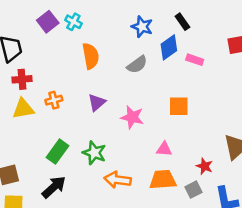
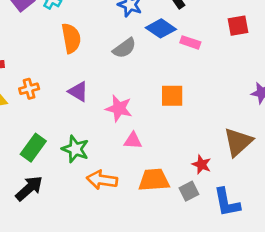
blue diamond: (169, 47) -> (161, 28), turned 70
purple triangle: (97, 103) -> (78, 92), turned -48
pink triangle: (164, 149) -> (133, 141), moved

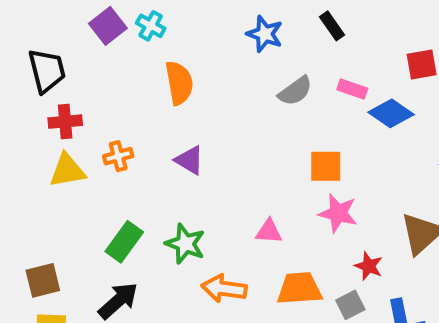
blue diamond: (161, 28) -> (391, 113), moved
gray semicircle: (124, 48) -> (295, 91), moved
pink star: (119, 108) -> (338, 213), moved

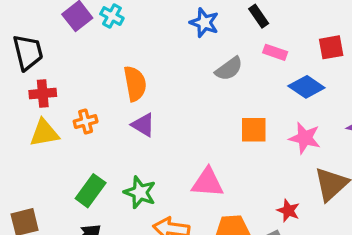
orange semicircle: (179, 83) -> (135, 84), moved
pink rectangle: (352, 89) -> (275, 52), moved
pink star: (338, 213) -> (305, 138), moved
pink triangle: (269, 231) -> (208, 182), size x1.5

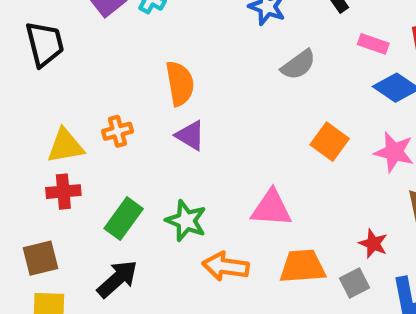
pink rectangle: (275, 52) -> (373, 44), moved
red cross: (43, 93) -> (63, 192), moved
orange square: (254, 130) -> (330, 142), turned 36

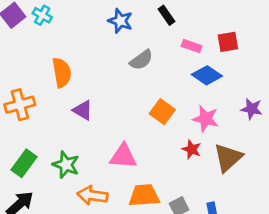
orange cross: (117, 131) -> (20, 105), size x1.5
purple triangle: (190, 135) -> (83, 110), moved
red star: (373, 244) -> (192, 149), moved

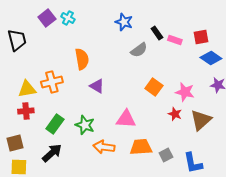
black rectangle: (166, 15) -> (157, 33), moved
blue diamond: (207, 75) -> (211, 58), moved

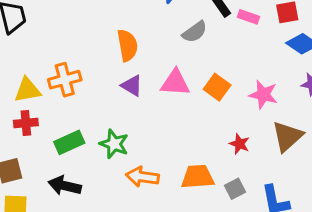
orange semicircle: (82, 59) -> (127, 45), moved
red star: (175, 114) -> (239, 144), moved
pink triangle: (126, 119) -> (175, 83), moved
green rectangle: (55, 124) -> (69, 142), turned 30
black arrow: (52, 153) -> (65, 186), turned -125

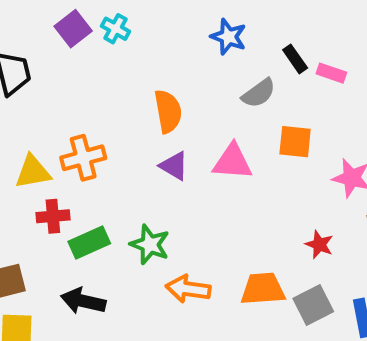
orange square: (217, 87) -> (295, 142), moved, turned -30
red cross: (26, 123) -> (53, 216), moved
gray square: (235, 189) -> (313, 305), size x1.4

